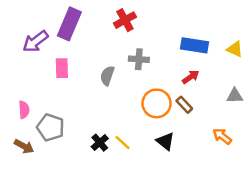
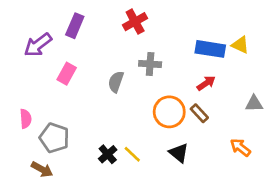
purple rectangle: (69, 24) -> (75, 26), size x0.7
yellow triangle: (235, 49) -> (240, 45), moved
pink rectangle: (62, 68) -> (67, 74), turned 30
brown arrow: (24, 146) -> (42, 169), moved

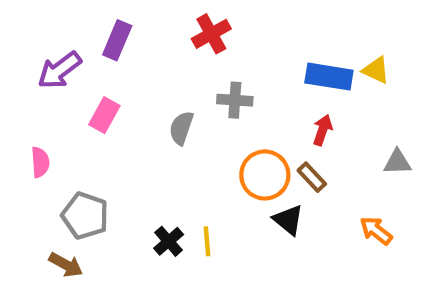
red arrow: (206, 83) -> (323, 130), turned -36
pink semicircle: (26, 119) -> (40, 162), moved
black triangle: (179, 153) -> (288, 220), moved
yellow line: (132, 154) -> (207, 241), turned 42

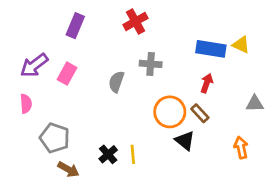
purple arrow: (59, 70) -> (34, 65), moved
orange arrow: (376, 231) -> (241, 148), turned 40
brown arrow: (66, 265) -> (68, 169), moved

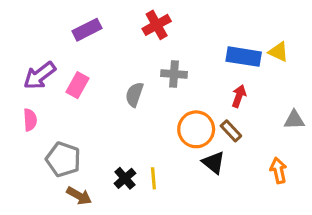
purple rectangle: (75, 26) -> (87, 30), turned 40

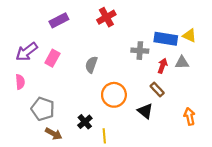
gray cross: (174, 74) -> (140, 51), moved
gray triangle: (294, 120) -> (182, 62), moved
orange circle: (196, 129) -> (114, 95), moved
yellow line: (153, 178) -> (104, 136), moved

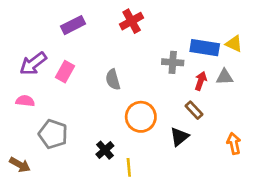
gray semicircle: (91, 65) -> (113, 80), turned -35
pink semicircle: (20, 82) -> (25, 101), turned -80
black triangle: (145, 111) -> (179, 137), turned 42
brown arrow: (54, 134) -> (20, 165), moved

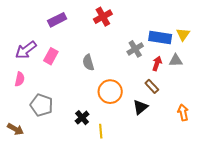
yellow triangle: (234, 44) -> (183, 34), turned 40
gray cross: (173, 62) -> (135, 49), turned -35
pink semicircle: (25, 101) -> (20, 79), turned 96

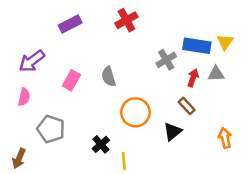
pink rectangle: (51, 56) -> (71, 80), moved
brown arrow: (15, 129) -> (19, 158), turned 84

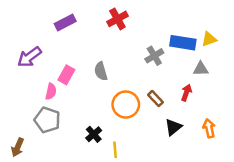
yellow triangle: (225, 42) -> (209, 39), turned 35
red arrow: (193, 78) -> (186, 93), moved
pink semicircle: (24, 97) -> (51, 91), moved
brown rectangle: (187, 106) -> (155, 99), moved
black triangle: (173, 132) -> (173, 127), moved

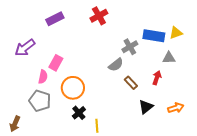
gray semicircle: (101, 71) -> (116, 65), moved, turned -112
orange circle: (126, 105) -> (73, 88), moved
orange arrow: (209, 128) -> (176, 108), turned 84

